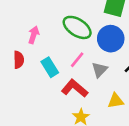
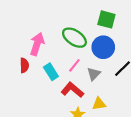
pink arrow: (34, 35) -> (37, 44), size x1.5
yellow triangle: (116, 101) -> (99, 104), moved

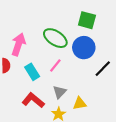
gray triangle: (94, 74) -> (60, 92), moved
red L-shape: (72, 90) -> (33, 100), moved

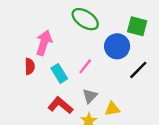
green square: (87, 20) -> (137, 26), moved
green ellipse: (55, 38) -> (85, 19), moved

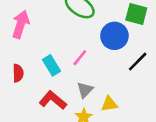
pink arrow: (44, 43) -> (21, 24), moved
red semicircle: (30, 66) -> (18, 73), moved

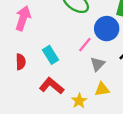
pink line: (80, 58) -> (85, 45), moved
gray triangle: (85, 90) -> (97, 64), moved

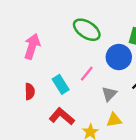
pink line: (85, 45) -> (87, 74), moved

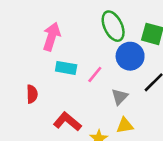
green ellipse: (87, 30) -> (113, 26), moved, turned 32
pink arrow: (32, 46) -> (52, 37), moved
cyan rectangle: (61, 84) -> (66, 68), moved, turned -48

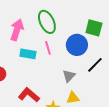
green ellipse: (113, 26) -> (47, 22), moved
pink line: (95, 74) -> (48, 48), moved, turned -56

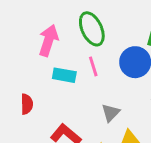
gray triangle: (69, 76) -> (111, 113), moved

